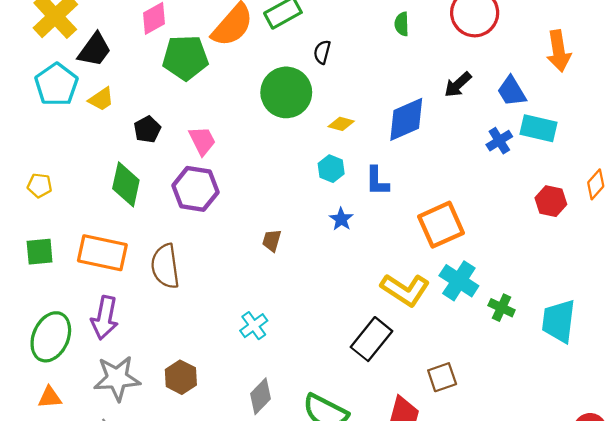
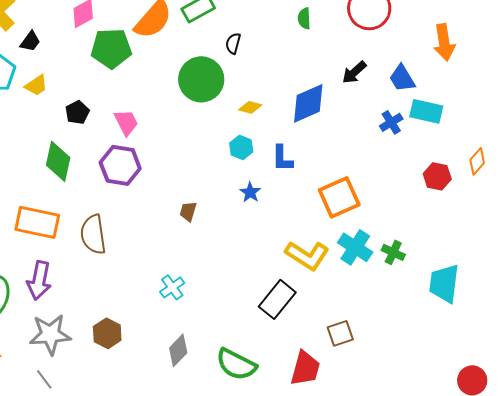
black trapezoid: (95, 50) -> (30, 41), size x0.7
green cross: (502, 308) -> (393, 252), moved

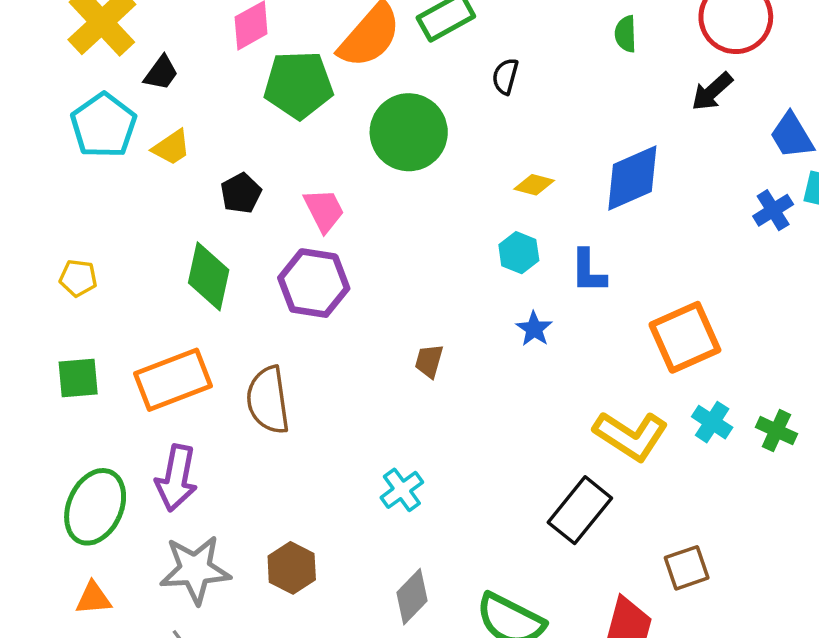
black arrow: (354, 72) -> (712, 92), moved
green circle: (201, 79) -> (409, 132), moved
orange rectangle: (37, 222) -> (173, 380), turned -33
cyan cross: (355, 247) -> (712, 422), size x0.7

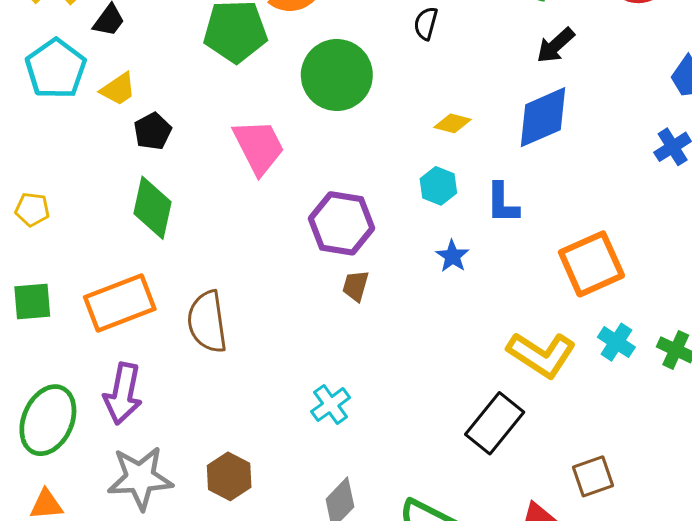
black arrow: (712, 92) -> (555, 45), moved
black pentagon: (241, 193) -> (153, 131), moved
pink trapezoid: (324, 210) -> (259, 147), size x1.4
purple hexagon: (314, 283) -> (342, 223), moved

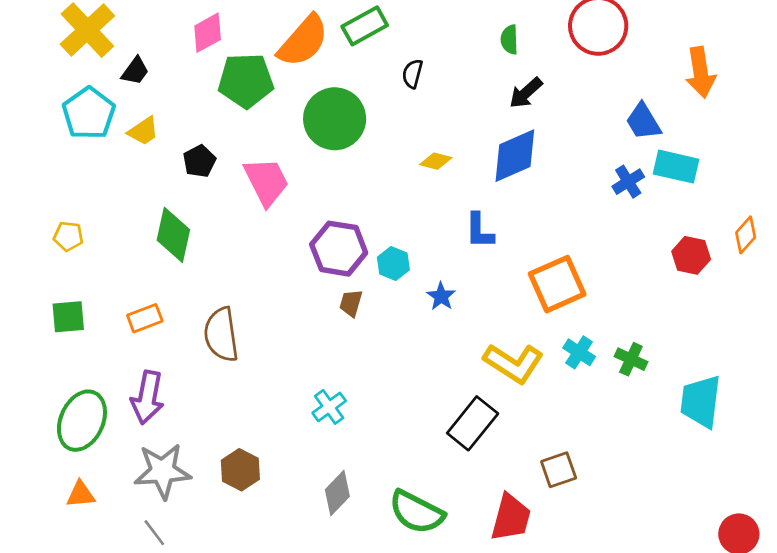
black pentagon: (153, 131) -> (199, 161), moved
cyan hexagon: (438, 186) -> (393, 264), moved
blue star: (452, 256) -> (441, 296), moved
orange rectangle: (120, 303) -> (145, 318), size x0.6

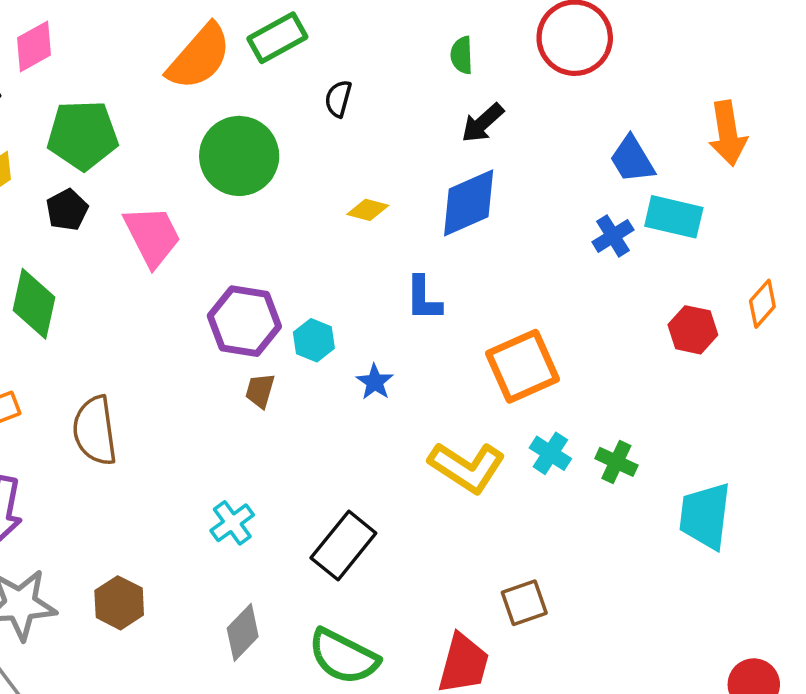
pink diamond: (208, 33) -> (34, 46), moved
orange arrow: (701, 72) -> (728, 133), moved
green pentagon: (246, 81) -> (83, 135), moved
black rectangle: (473, 423) -> (343, 545), moved

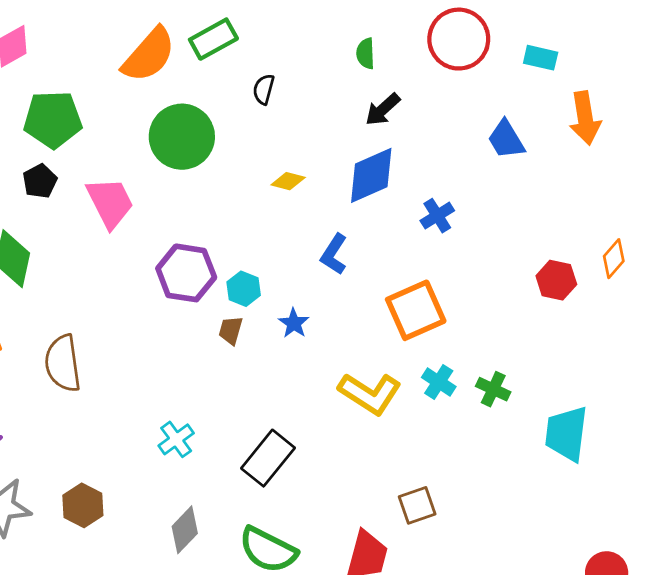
cyan rectangle: (674, 217) -> (541, 58), moved, size x0.7
blue cross: (613, 236) -> (437, 216), moved
blue L-shape: (423, 299) -> (334, 254), turned 33
brown trapezoid: (260, 391) -> (231, 330), moved

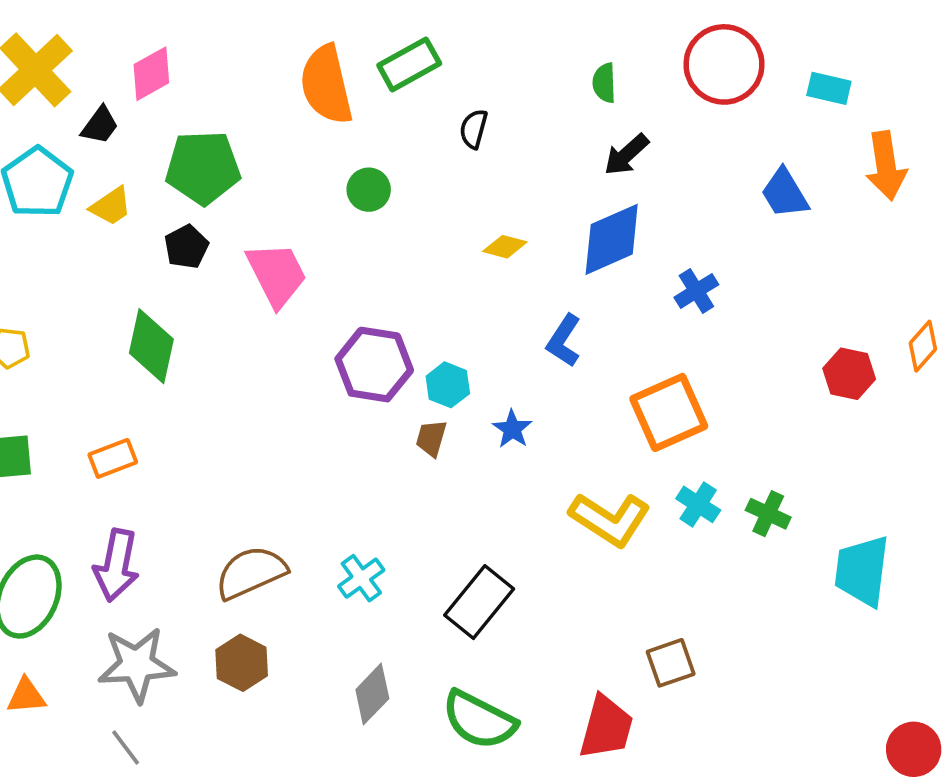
orange semicircle: (149, 55) -> (326, 85), turned 126
green circle: (182, 137) -> (369, 190), size x0.5
brown semicircle: (63, 363) -> (251, 573), moved, turned 74

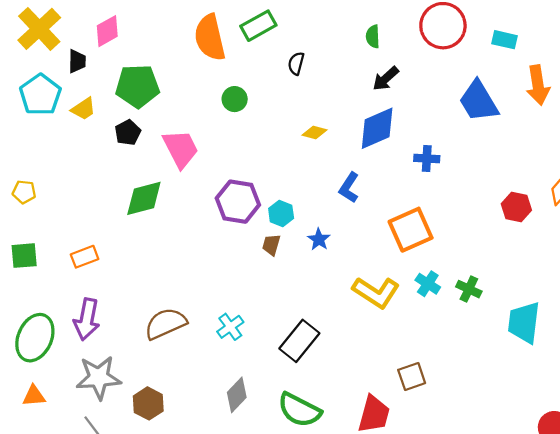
black trapezoid: (100, 125) -> (77, 61), turned -35
blue trapezoid: (785, 193) -> (479, 101), size x1.4
blue cross: (696, 291) -> (427, 158), turned 35
green diamond: (151, 346) -> (144, 198), moved, turned 63
brown hexagon: (242, 663) -> (148, 403), moved

